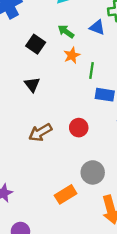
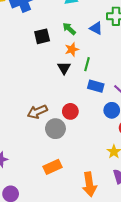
black square: (36, 44) -> (42, 36), turned 35
black triangle: (32, 85) -> (64, 68), moved
gray circle: (93, 172) -> (55, 129), moved

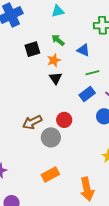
blue triangle: (96, 28) -> (83, 50), moved
orange star: (72, 49) -> (54, 60), moved
green line: (87, 64) -> (92, 73), moved, turned 64
blue rectangle: (96, 86) -> (87, 94), turned -49

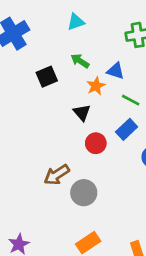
orange star: (54, 60) -> (96, 86), moved
green line: (92, 73) -> (131, 100), turned 48
red circle: (64, 120) -> (96, 143), moved

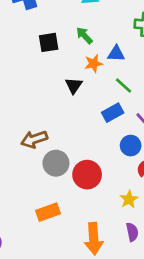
blue triangle: (116, 71) -> (116, 54), turned -30
red circle: (96, 143) -> (87, 175), moved, size x1.4

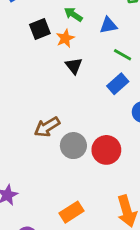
orange star: (94, 63) -> (65, 38), moved
orange rectangle: (48, 212) -> (72, 212), moved

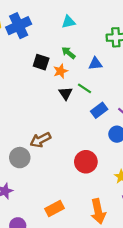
black square: (40, 29) -> (41, 62), turned 35
green line: (123, 55) -> (85, 88), moved
gray circle: (73, 146) -> (20, 158), moved

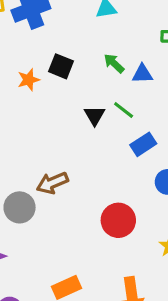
green arrow: (68, 53) -> (114, 63), moved
orange star: (61, 71) -> (29, 80), moved

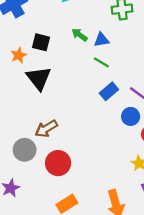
green line: (124, 110) -> (101, 62), moved
black triangle: (95, 115) -> (39, 78), moved, size x1.6
red circle: (118, 220) -> (58, 163), moved

